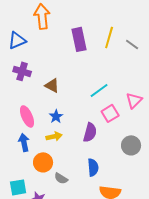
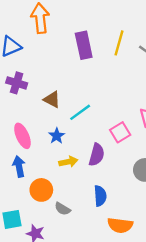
cyan line: (99, 90) -> (80, 112), moved
yellow arrow: (54, 136) -> (68, 162), moved

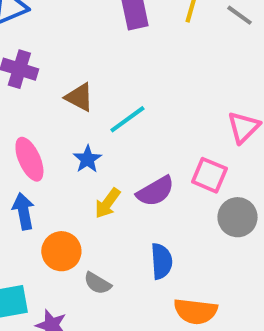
pink square: (120, 132) -> (209, 175), moved, turned -36
purple semicircle: (97, 155) -> (155, 191), turned 45
yellow arrow: (68, 162) -> (107, 203), turned 138

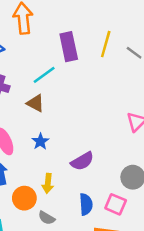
cyan line: (127, 119) -> (44, 75), moved
pink square: (209, 175) -> (116, 204), moved
yellow arrow: (107, 203) -> (48, 183), moved, turned -30

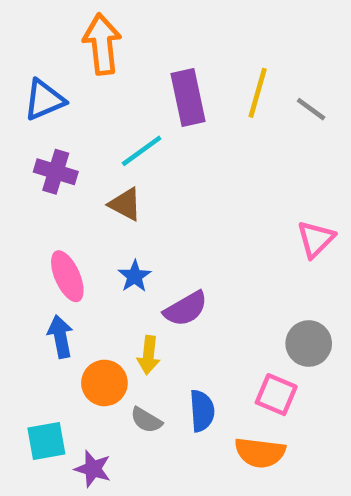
purple semicircle: (82, 161) -> (186, 309), moved
blue semicircle: (86, 204) -> (202, 411), moved

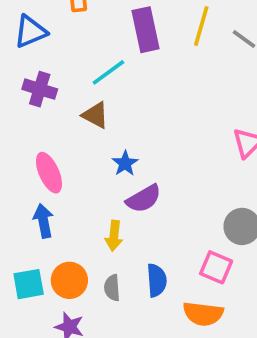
blue star: (135, 276) -> (125, 163), moved
orange circle: (104, 383) -> (69, 280), moved
gray semicircle: (146, 420) -> (112, 288), turned 55
cyan square: (46, 441) -> (29, 284), moved

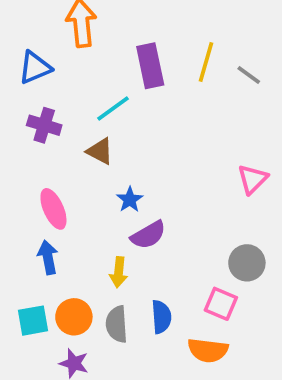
gray semicircle: (112, 288) -> (117, 324), size x1.4

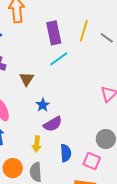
cyan line: (113, 108) -> (59, 59), moved
brown triangle: (100, 151) -> (27, 79), turned 35
blue semicircle: (161, 317) -> (66, 153), moved

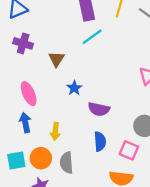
purple semicircle: (53, 124) -> (99, 109), moved, turned 42
yellow arrow: (37, 144) -> (55, 131), moved

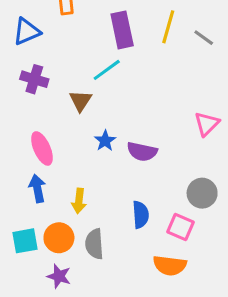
cyan line: (92, 37) -> (107, 70), moved
purple semicircle: (99, 109) -> (142, 152), moved

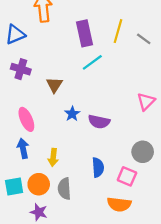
cyan line: (107, 70) -> (92, 62), moved

